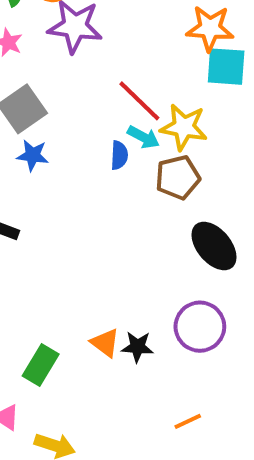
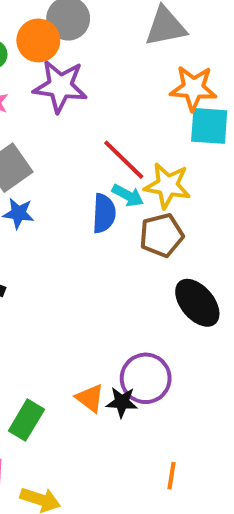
blue semicircle: (119, 155) -> (104, 213), size x1.4
purple circle: (200, 327) -> (146, 378), moved
orange line: (188, 421) -> (171, 476), turned -56

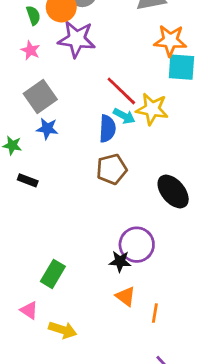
brown pentagon: (162, 235) -> (112, 169), moved
orange triangle: (90, 398) -> (126, 296), moved

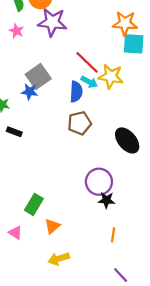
gray square: (40, 96) -> (38, 76), moved
black star: (120, 261) -> (107, 200), moved
orange triangle: (126, 296) -> (52, 226), moved, turned 42
yellow arrow: (63, 330) -> (59, 259), moved, turned 144

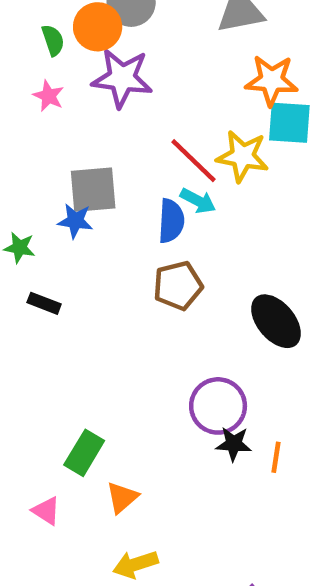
gray square: (38, 76) -> (93, 190), turned 30
yellow star: (111, 76) -> (243, 156), moved
orange line: (113, 235) -> (276, 457), moved

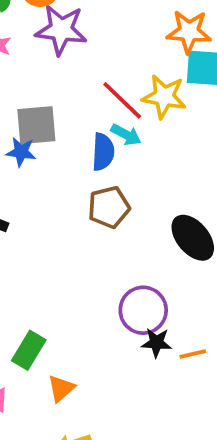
orange line: (276, 457) -> (193, 354), turned 68

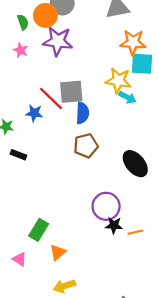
red line: (122, 100) -> (51, 98), moved
gray square: (36, 125) -> (71, 92), moved
cyan arrow: (126, 135) -> (127, 97), moved

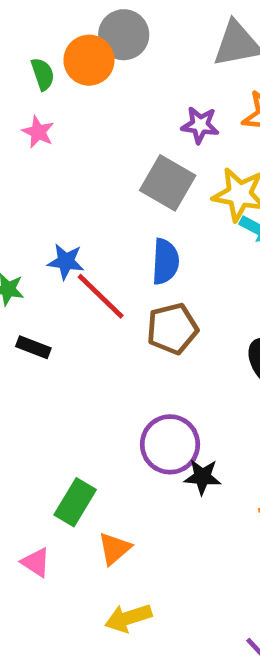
purple star: (58, 41) -> (200, 125), moved, size x0.6
gray square: (71, 92) -> (168, 183), moved, turned 35
red line: (51, 98) -> (101, 296), moved
purple circle: (106, 206) -> (170, 444), moved
black star: (114, 225) -> (202, 477), moved

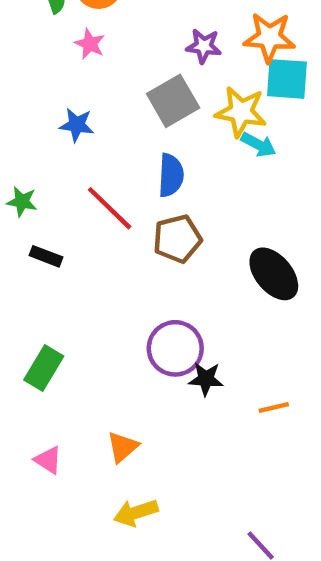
pink star: (38, 132) -> (90, 44), moved
gray square: (168, 183) -> (173, 101), turned 30
blue star: (66, 262) -> (77, 125), moved
green rectangle: (75, 502) -> (44, 368), moved

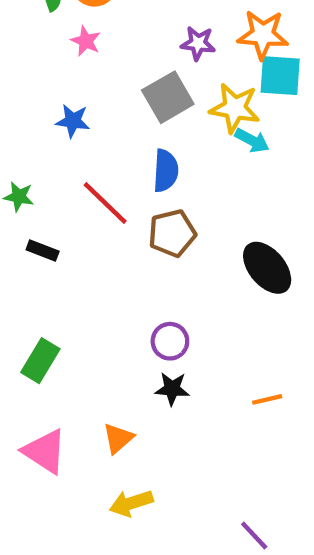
purple circle: (175, 348) -> (170, 341), size x0.7
black star: (206, 379) -> (172, 389), moved
pink triangle: (48, 460) -> (45, 451), size x1.6

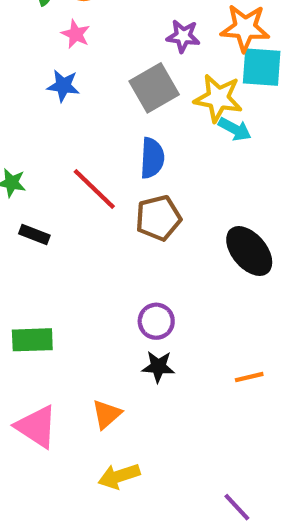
blue star: (73, 121) -> (63, 86), moved
green rectangle: (40, 361) -> (32, 340), turned 57

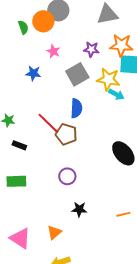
pink star: (76, 34) -> (53, 51), moved
brown pentagon: (158, 218) -> (66, 134), moved, turned 30
purple circle: (156, 321) -> (67, 176), moved
green rectangle: (32, 340) -> (16, 181), moved

